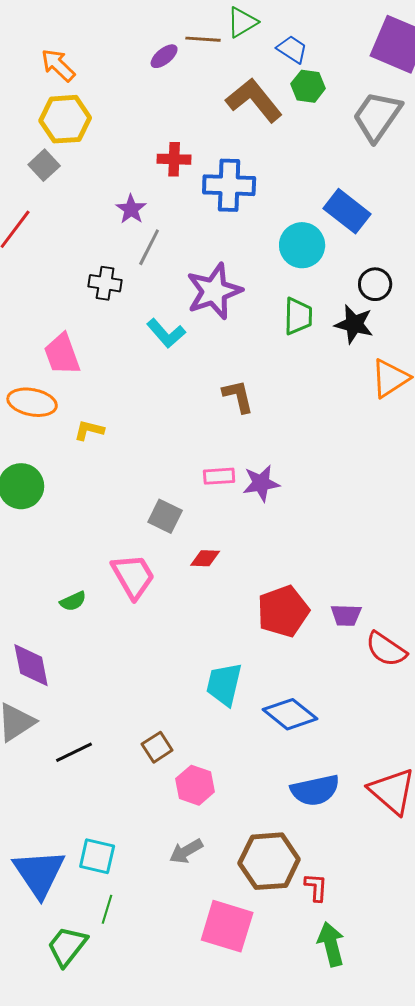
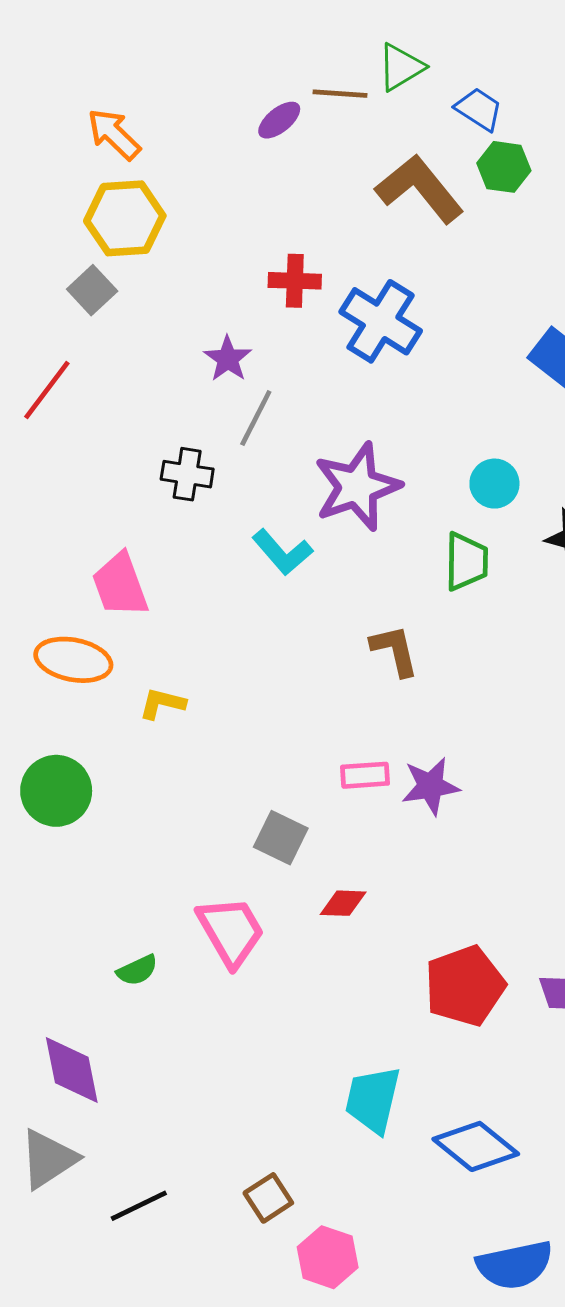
blue cross: (229, 185) -> (381, 321), turned 30
cyan circle: (302, 245) -> (494, 484), moved, size x0.7
green trapezoid: (298, 316) -> (466, 562), moved

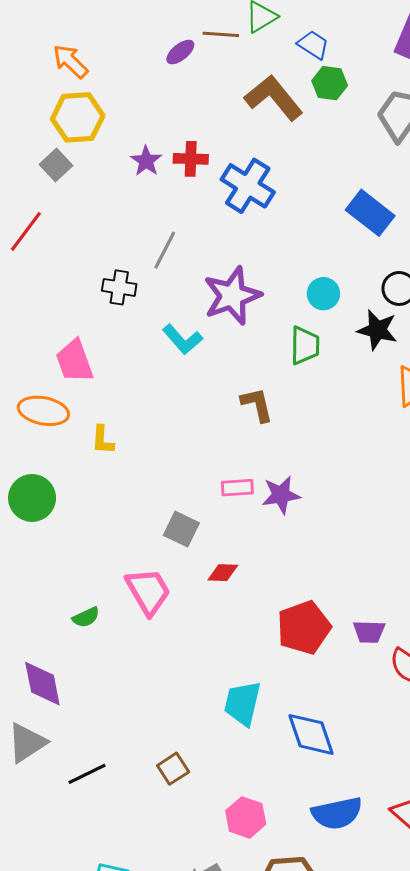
purple star: (228, 359) -> (146, 161), moved
yellow L-shape: (162, 703) -> (103, 440), turned -100
blue diamond: (476, 1146) -> (311, 734), turned 32
pink hexagon: (328, 1257) -> (246, 817), moved

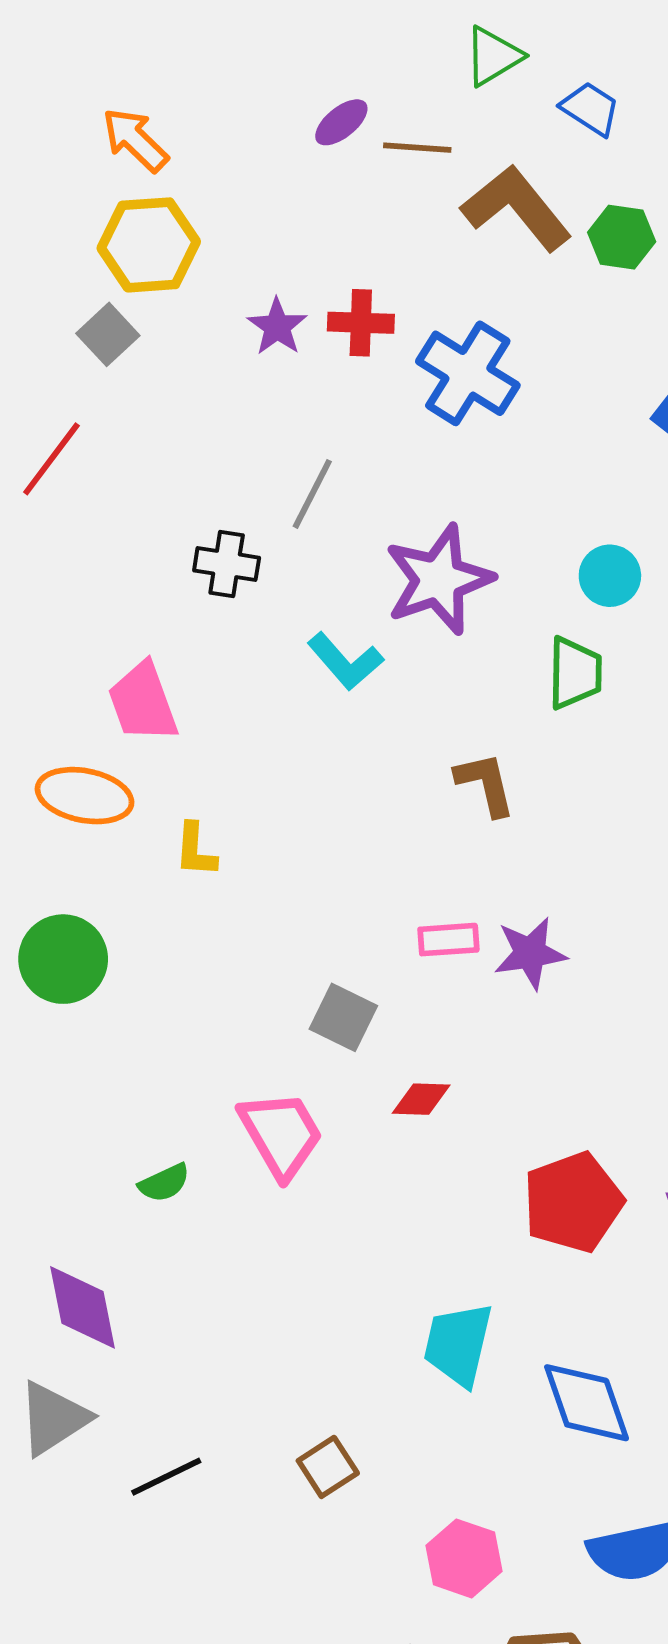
brown line: (221, 34) -> (417, 148), moved
green hexagon: (330, 83) -> (622, 237), moved

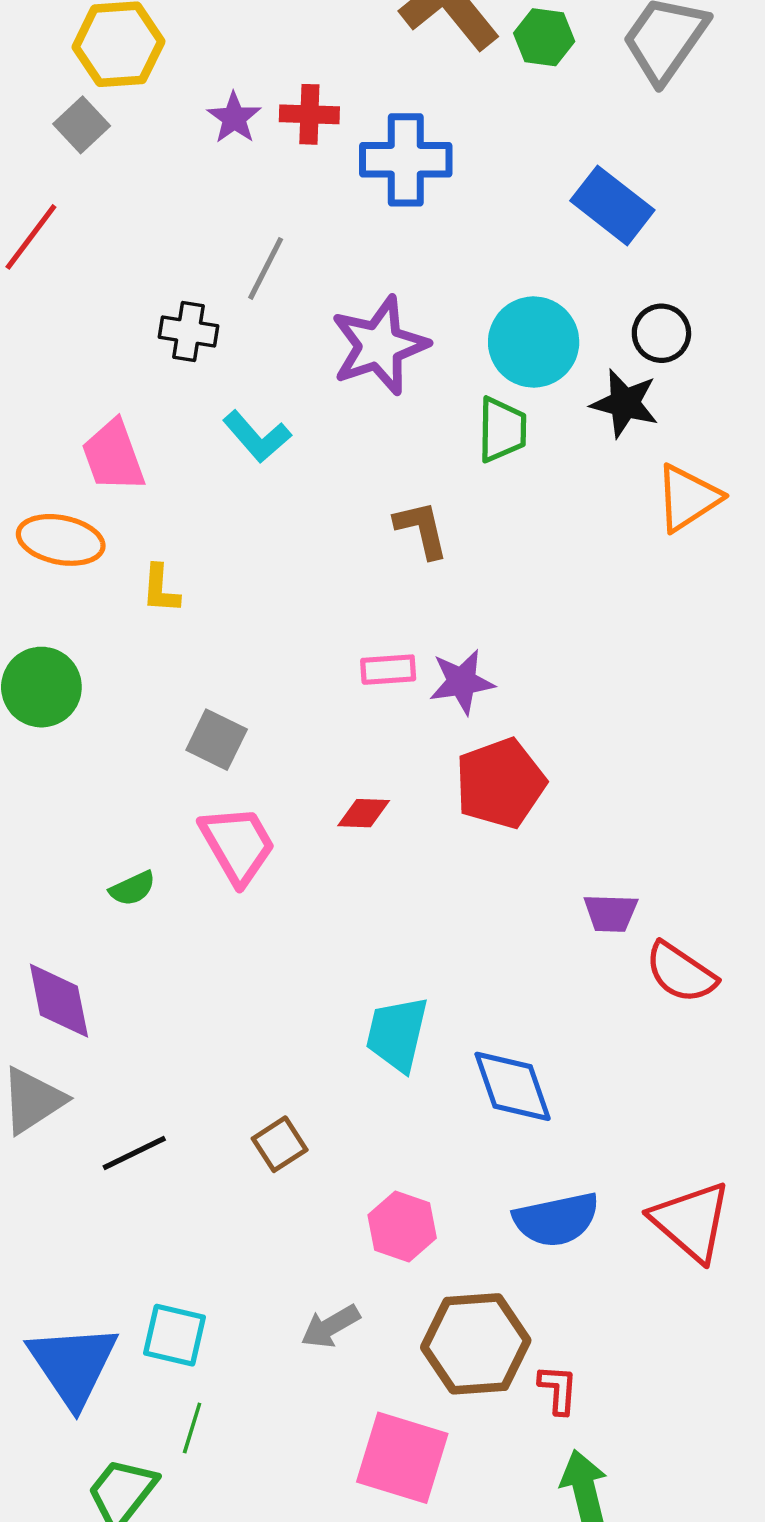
blue cross: (468, 373) -> (406, 160), turned -32
cyan circle: (610, 576) -> (534, 342), size x1.6
cyan L-shape: (345, 661) -> (257, 437), moved
gray square: (343, 1017) -> (217, 740), moved
red pentagon: (573, 1202) -> (500, 783), moved

